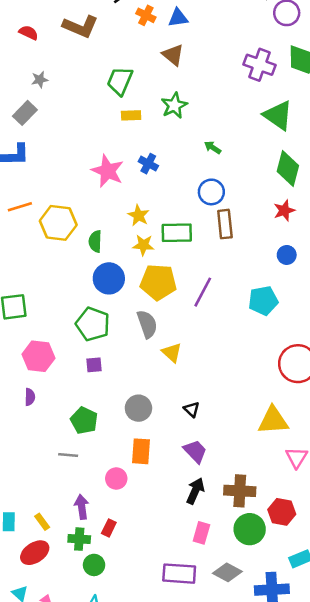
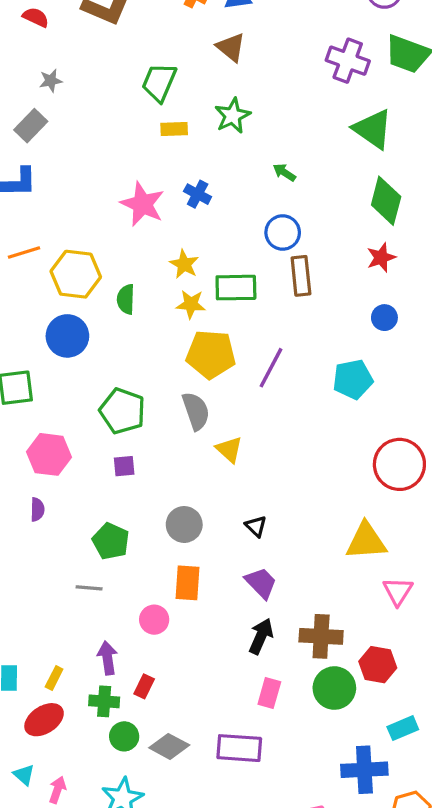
blue circle: (109, 278) -> (67, 336), moved
yellow rectangle: (42, 522) -> (54, 678), turned 63
gray diamond: (227, 572) -> (169, 746), moved

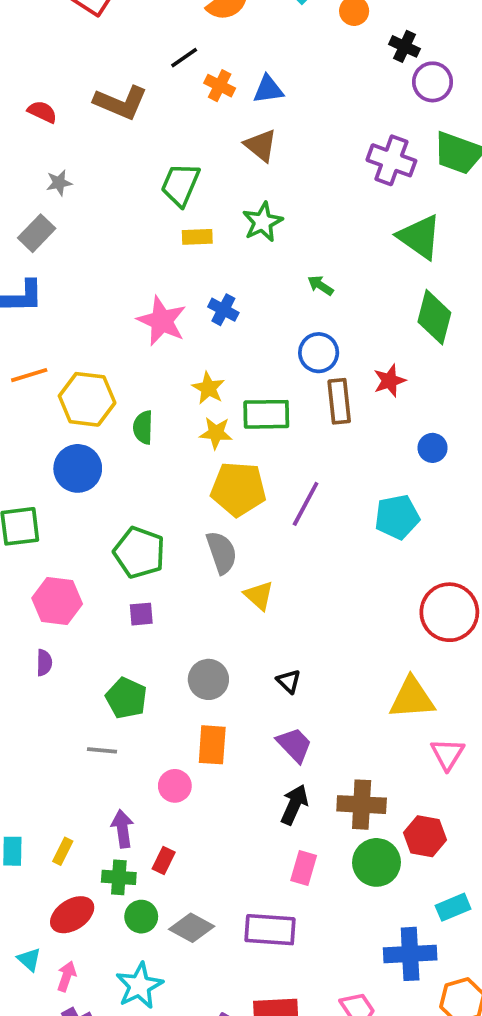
red star: (381, 258) -> (390, 381), moved
red ellipse: (44, 720) -> (72, 915), moved

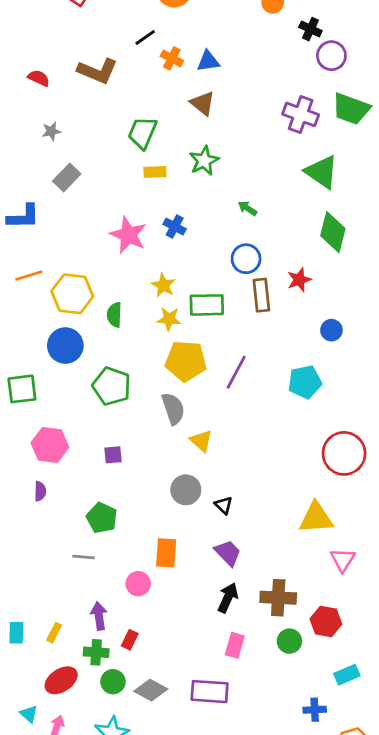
gray rectangle: (37, 233) -> (67, 177), moved
green pentagon: (139, 552) -> (112, 386), moved
gray circle: (208, 679) -> (186, 490), moved
green circle: (376, 862) -> (289, 641), size x0.7
blue cross: (410, 954) -> (315, 710), size x0.6

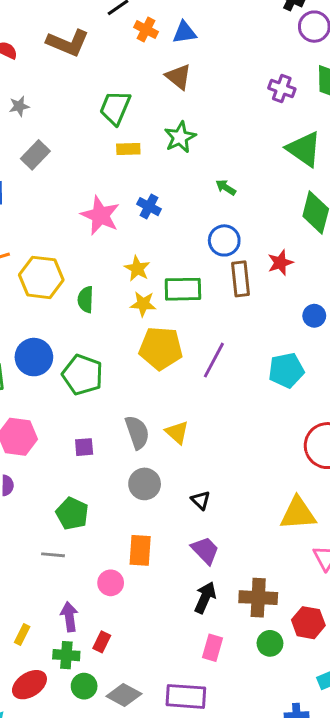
purple cross: (301, 114) -> (282, 89), size x0.7
blue circle: (65, 346) -> (34, 357), moved
gray semicircle: (173, 409) -> (137, 432), moved
gray circle: (186, 490) -> (145, 484), moved

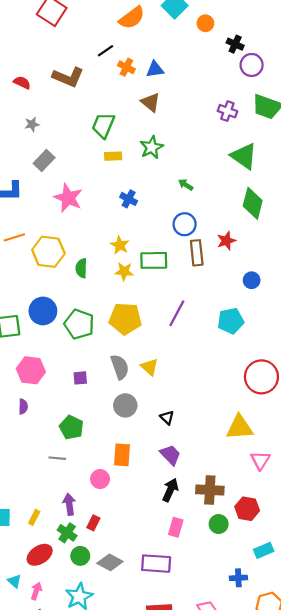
pink star: (100, 215) -> (68, 198), moved
yellow pentagon: (161, 348) -> (125, 319), moved
green cross: (66, 655) -> (67, 533), turned 30

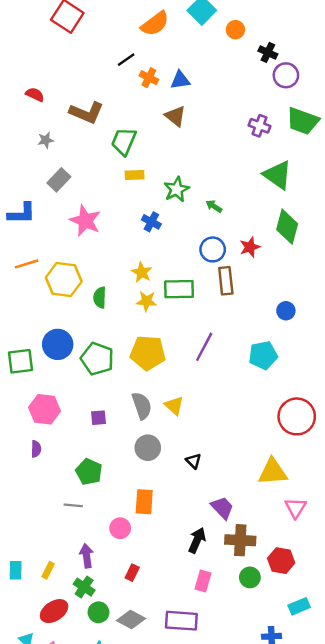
brown L-shape: (68, 77) -> (86, 113), moved
green star: (152, 147) -> (177, 189), moved
red star: (226, 241) -> (250, 247), moved
purple trapezoid: (170, 455) -> (222, 508), moved
red rectangle: (93, 523) -> (132, 573), moved

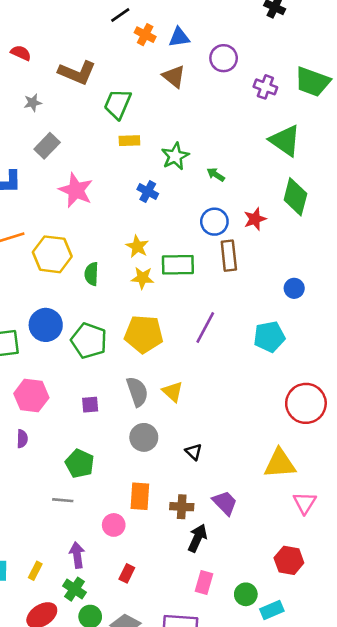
purple circle: (286, 75) -> (224, 58), moved
brown cross: (240, 540) -> (182, 507), moved, size x0.7
green circle: (250, 577) -> (246, 594), moved
cyan rectangle: (299, 606) -> (272, 610), moved

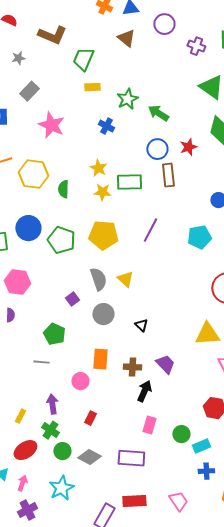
green arrow: (216, 175) -> (158, 113), size x1.5
purple square: (90, 405) -> (72, 299), moved, turned -32

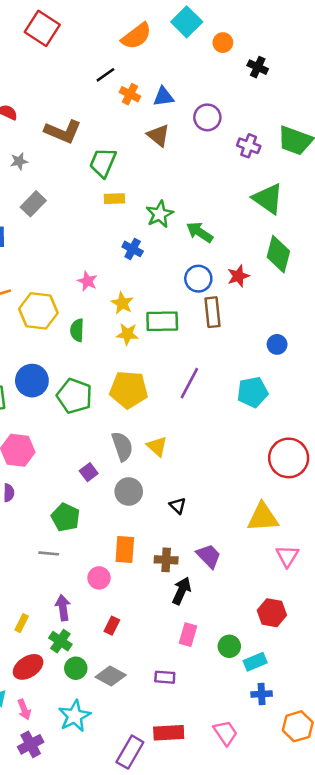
pink star: (51, 125) -> (87, 281), moved, size x0.6
purple rectangle: (131, 458) -> (165, 677), size x0.6
pink arrow: (22, 483) -> (24, 709), turned 140

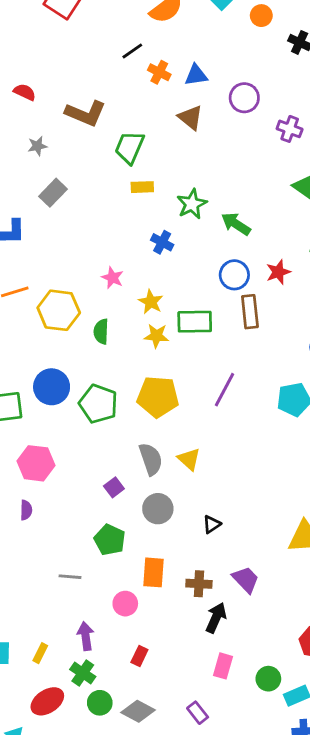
black triangle: (178, 506) -> (212, 524), turned 42
green pentagon: (65, 517) -> (110, 540), moved
purple rectangle: (165, 677) -> (198, 713), turned 48

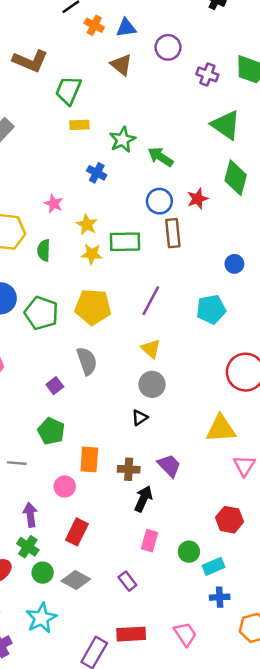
yellow triangle: (189, 459) -> (151, 349), moved
gray circle: (158, 509) -> (152, 384), moved
red rectangle: (139, 656) -> (77, 532), size x1.5

